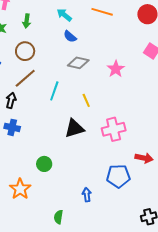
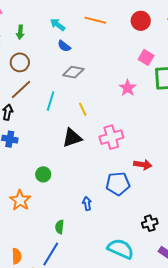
pink star: (116, 69) -> (128, 88), moved

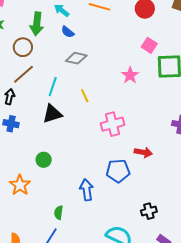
green arrow: (20, 32) -> (37, 24), moved, size x1.6
black triangle: (72, 138) -> (52, 114), moved
blue arrow: (87, 203) -> (87, 190), size x1.5

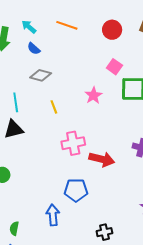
cyan line: (53, 87) -> (16, 102), turned -30
yellow line: (85, 96) -> (54, 107), moved
red arrow: (143, 152) -> (102, 159), moved, size x1.4
blue arrow: (87, 190) -> (53, 215), moved

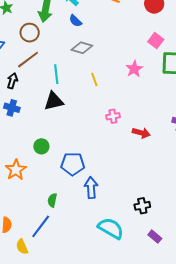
pink cross: (73, 143) -> (113, 116), size x0.6
red arrow: (102, 159) -> (141, 133), size x0.7
blue pentagon: (76, 190) -> (73, 164), moved

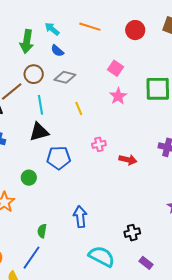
brown circle: (30, 33) -> (34, 74), moved
pink square: (156, 41) -> (115, 68), moved
blue pentagon: (73, 164) -> (59, 158), moved

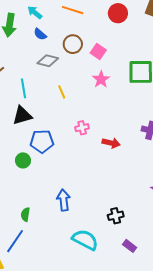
brown circle: (34, 74) -> (73, 44), moved
green circle: (29, 178) -> (23, 160), moved

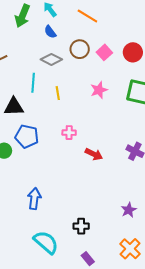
red circle: (118, 13) -> (133, 52), moved
pink square: (98, 52) -> (104, 52), moved
cyan line: (23, 88) -> (33, 83), moved

